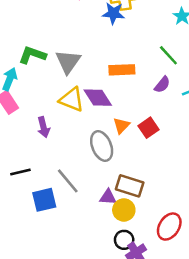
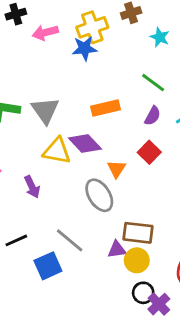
red square: (148, 128) -> (149, 152), moved

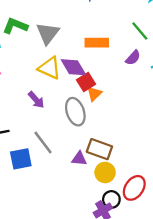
red square: (149, 152) -> (86, 82), moved
purple arrow: (32, 187) -> (36, 100), moved, turned -30
yellow circle: (137, 260) -> (105, 172), moved
black circle: (143, 293) -> (111, 199), moved

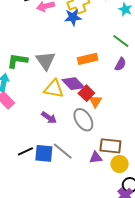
blue square: (21, 159) -> (44, 153), moved, turned 30

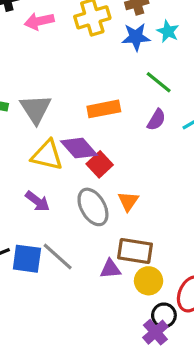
blue star: (73, 17) -> (136, 37), moved
orange triangle: (95, 101) -> (128, 201), moved

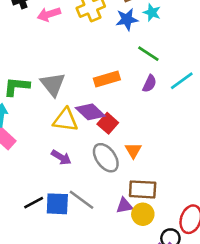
yellow circle: (149, 281) -> (143, 214), moved

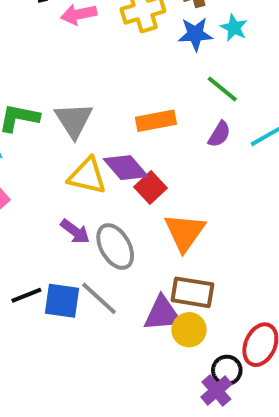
orange triangle: (133, 150) -> (185, 232), size x1.6
gray ellipse: (106, 158) -> (115, 246), moved
purple triangle: (124, 206) -> (163, 314), size x1.5

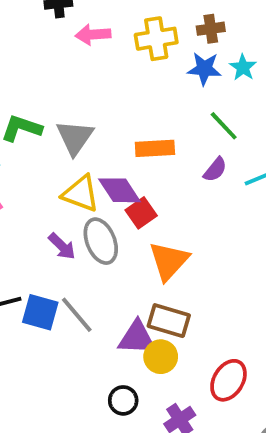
gray ellipse: (115, 246) -> (101, 241), moved
black circle: (227, 370) -> (123, 400), moved

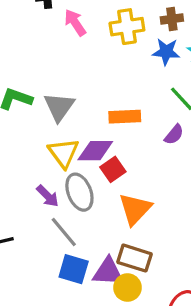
pink arrow: (93, 35) -> (75, 23), turned 60
purple diamond: (119, 190) -> (95, 151), turned -57
yellow triangle: (81, 194) -> (64, 153), turned 32
blue square: (40, 312) -> (74, 269), moved
gray line: (77, 315) -> (64, 232), moved

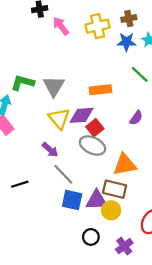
purple semicircle: (174, 135) -> (136, 118), moved
gray ellipse: (79, 192) -> (92, 145), moved, turned -40
orange triangle: (135, 209) -> (125, 165), moved, turned 40

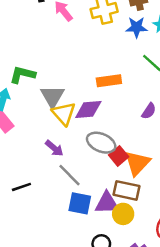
gray triangle: (54, 86) -> (52, 96), moved
red square: (95, 128) -> (119, 156), moved
orange triangle: (125, 165) -> (137, 163), turned -35

